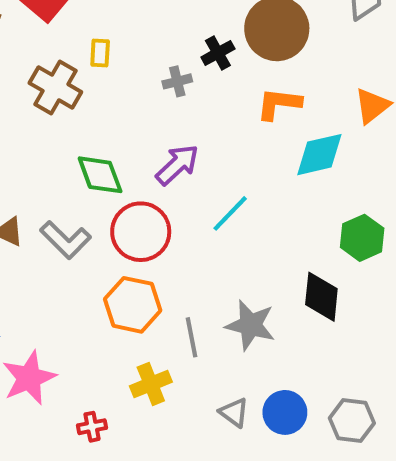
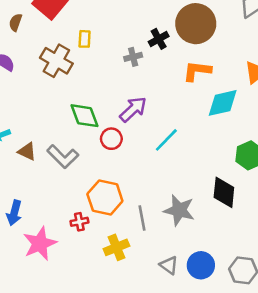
red circle: (141, 232) -> (111, 139), moved, size x0.6
red cross: (92, 427) -> (79, 222), moved

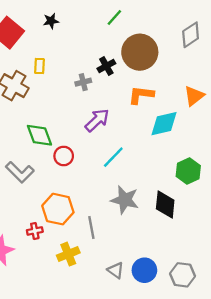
purple arrow: (133, 109) -> (97, 120), moved
gray star: (179, 210) -> (125, 200), moved

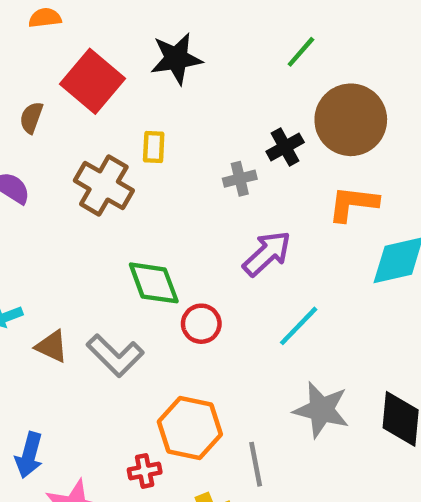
black star: (51, 21) -> (176, 59), size x1.6

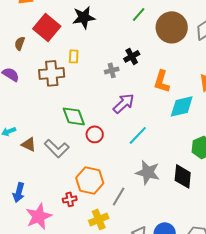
brown circle: (351, 120) -> (172, 27), moved
brown cross: (104, 185) -> (52, 73), turned -35
orange L-shape: (353, 204) -> (162, 81), turned -80
gray line: (256, 464) -> (119, 196), turned 42

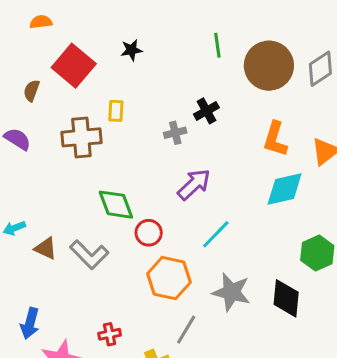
green line: (139, 14) -> (217, 45), turned -49
black star: (84, 17) -> (131, 50), size x0.6
orange L-shape: (162, 81) -> (275, 139), moved
orange hexagon: (90, 180) -> (169, 278), moved

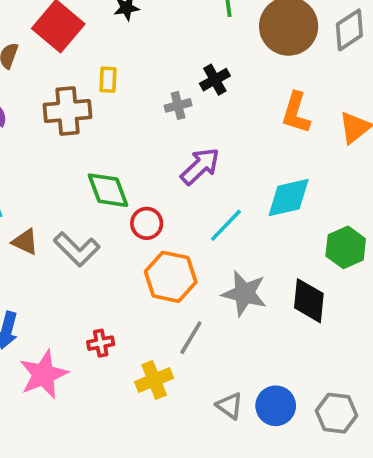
cyan diamond: (285, 189) -> (289, 198), moved

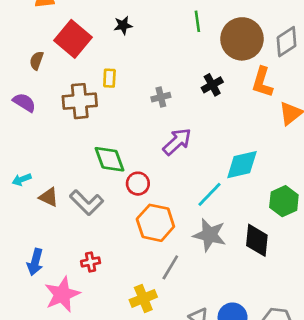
black cross: (215, 80) -> (212, 85), moved
orange L-shape: (296, 113) -> (262, 82), moved
cyan line: (226, 225) -> (210, 194), moved
red cross: (101, 343) -> (91, 262), moved

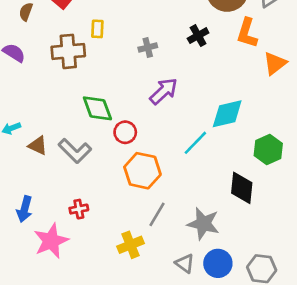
gray star: (210, 235) -> (203, 224), moved

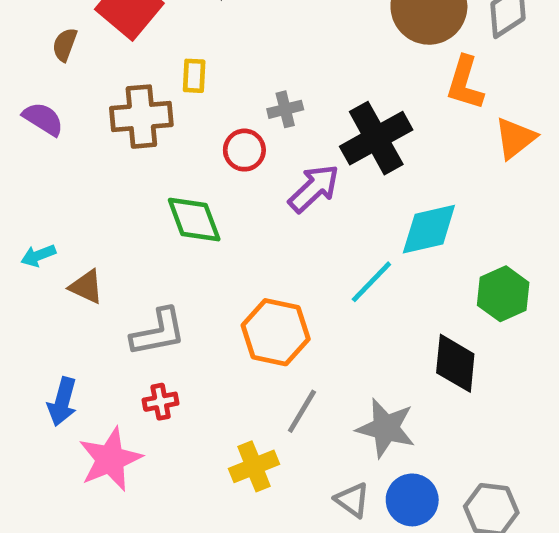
black cross: (198, 36) -> (376, 138), moved, size x1.8
red circle: (125, 132) -> (244, 150), moved
gray L-shape: (75, 151) -> (158, 332), moved, turned -56

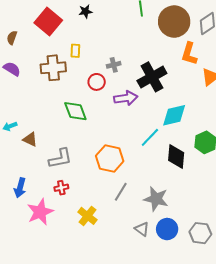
brown semicircle: (65, 45) -> (12, 38), moved
purple arrow: (314, 188) -> (126, 98), turned 35
black diamond: (455, 363) -> (176, 156), moved
yellow cross: (254, 466) -> (87, 216), moved, turned -30

